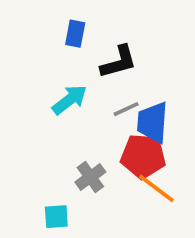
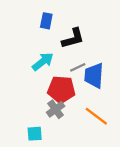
red pentagon: (143, 156) -> (61, 89), moved

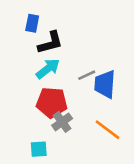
blue rectangle: (46, 21) -> (32, 23), moved
black L-shape: (73, 38) -> (50, 43), moved
red pentagon: (61, 89) -> (52, 102), moved

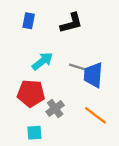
black L-shape: (50, 43) -> (71, 23), moved
gray line: (87, 75) -> (77, 67), turned 42
red pentagon: (52, 102) -> (31, 93), moved

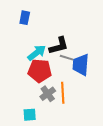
black L-shape: (71, 23) -> (59, 46), moved
red pentagon: (31, 93) -> (40, 71), moved
orange line: (95, 115) -> (63, 93), moved, turned 50

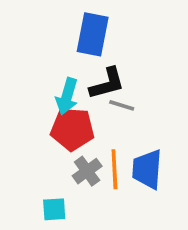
blue rectangle: (25, 18) -> (93, 34), moved, size x1.6
cyan arrow: (37, 53) -> (67, 96), turned 144
blue trapezoid: (81, 65) -> (147, 169), moved

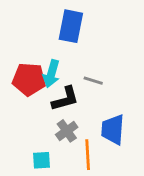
black L-shape: (107, 84) -> (65, 99), moved
red pentagon: (72, 129) -> (29, 79), moved
orange line: (114, 169) -> (88, 155), moved

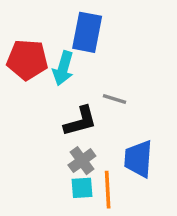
cyan arrow: (51, 74) -> (63, 68), moved
red pentagon: (29, 79) -> (27, 60), moved
cyan square: (42, 160) -> (82, 188), moved

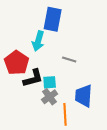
red pentagon: (27, 60) -> (17, 63), moved, turned 30
black L-shape: (80, 121) -> (33, 78), moved
cyan square: (82, 188) -> (50, 82), moved

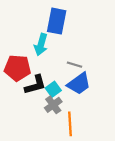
red pentagon: (17, 63) -> (18, 68), turned -30
cyan square: (50, 82) -> (53, 89), turned -32
blue trapezoid: (84, 96) -> (79, 84), moved, turned -130

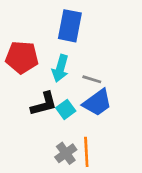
cyan arrow: (41, 45) -> (60, 68), moved
red pentagon: (18, 68) -> (22, 57), moved
gray cross: (53, 105) -> (66, 153), moved

